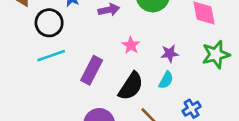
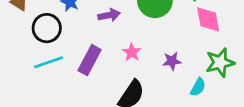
purple rectangle: (92, 70) -> (90, 60), moved
cyan semicircle: (166, 80) -> (198, 87), moved

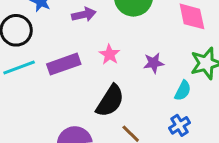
purple rectangle: (90, 60) -> (64, 64), turned 44

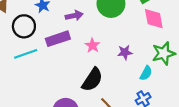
purple rectangle: (64, 64) -> (58, 39), moved

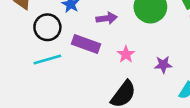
purple rectangle: (58, 39) -> (86, 44), turned 35

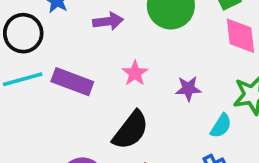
purple rectangle: (86, 44) -> (72, 82), moved

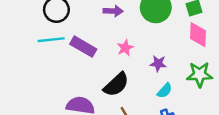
cyan semicircle: (221, 126) -> (165, 91), moved

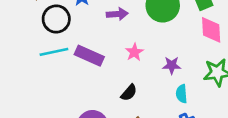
black semicircle: (116, 85) -> (129, 93), size x0.6
cyan semicircle: (165, 91) -> (182, 94), turned 140

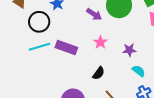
purple arrow: (117, 14) -> (94, 14), moved, turned 42
cyan semicircle: (182, 94) -> (139, 71), turned 136

